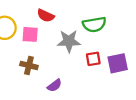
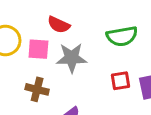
gray star: (69, 41) -> (72, 58), moved

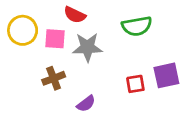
red square: (121, 81) -> (135, 84), moved
brown cross: (37, 89) -> (54, 78), turned -35

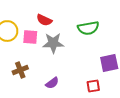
brown cross: (54, 78) -> (20, 70), moved
red square: (135, 84) -> (93, 86), moved

